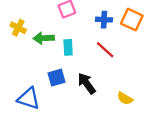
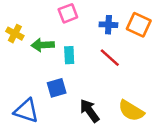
black arrow: (87, 83) -> (89, 111), moved
yellow semicircle: (125, 98) -> (131, 111), size x1.5

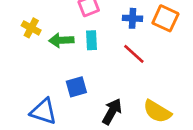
cyan rectangle: (69, 55) -> (91, 40), moved
black arrow: (89, 111) -> (112, 111), turned 65

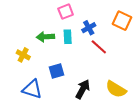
blue cross: (133, 18) -> (89, 28), moved, turned -32
yellow cross: (31, 28) -> (23, 55), moved

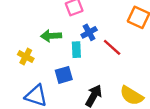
blue cross: (89, 28) -> (89, 32), moved
cyan rectangle: (68, 37) -> (76, 50), moved

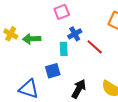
green arrow: (51, 36) -> (32, 39), moved
yellow cross: (26, 57) -> (11, 34), moved

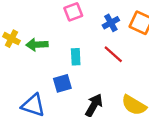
blue cross: (75, 34) -> (111, 23), moved

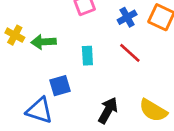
blue square: (62, 83) -> (60, 86), moved

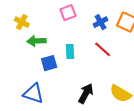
yellow cross: (15, 35) -> (22, 22), moved
blue square: (60, 86) -> (49, 63), moved

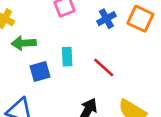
red line: (103, 49) -> (104, 67), moved

